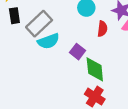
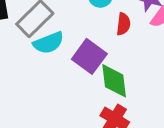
purple square: (77, 52) -> (89, 56), size x1.5

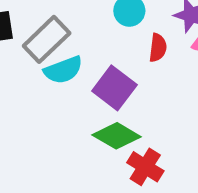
green diamond: (114, 81) -> (117, 136), moved, turned -54

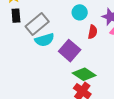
green diamond: (117, 136) -> (84, 74), moved

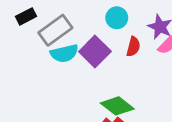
black rectangle: (16, 16) -> (26, 16), turned 64
purple square: (70, 51) -> (95, 52), moved

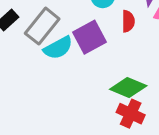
purple square: (95, 52) -> (90, 37), turned 32

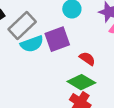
red semicircle: (128, 21) -> (87, 59), moved, turned -63

